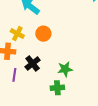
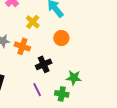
yellow cross: (17, 34) -> (33, 22), moved
purple line: (14, 75) -> (37, 90), moved, turned -48

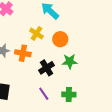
yellow cross: (33, 22) -> (36, 34), moved
green star: (74, 78) -> (70, 61), moved

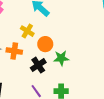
orange circle: (60, 39) -> (45, 44), moved

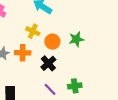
green star: (61, 58) -> (76, 39), moved

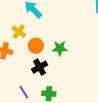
black cross: (48, 63) -> (40, 67), moved

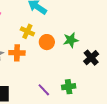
black cross: (40, 67) -> (91, 58), moved

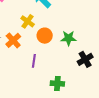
orange cross: (17, 53) -> (13, 40), turned 35
purple line: (44, 90) -> (34, 61), moved, turned 40

